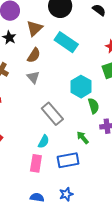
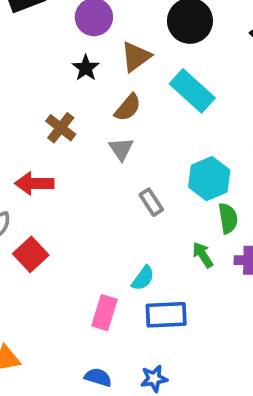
gray rectangle: (52, 114) -> (151, 202), moved, size x0.6
green arrow: (83, 138) -> (203, 255), moved
cyan semicircle: (44, 142) -> (143, 278), moved

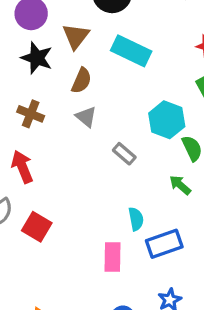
black star: (86, 68) -> (37, 58), size x1.4
red arrow: (34, 183) -> (22, 167), turned 84
cyan semicircle: (143, 278) -> (136, 219), turned -30

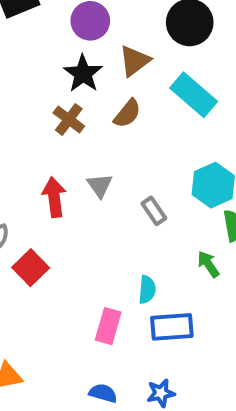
brown cross: (31, 114) -> (69, 119), moved
gray triangle: (86, 117) -> (100, 185), moved
red arrow: (22, 167) -> (54, 197), moved

